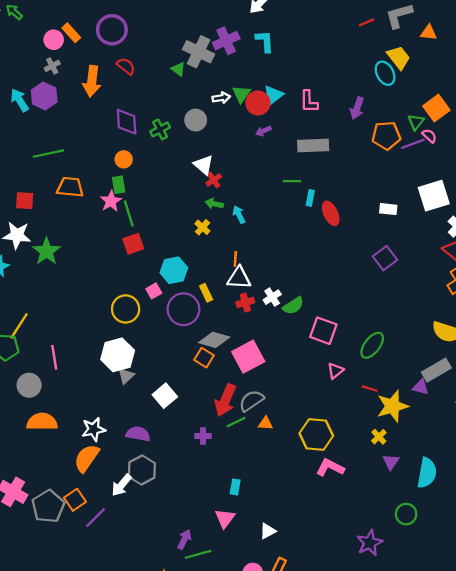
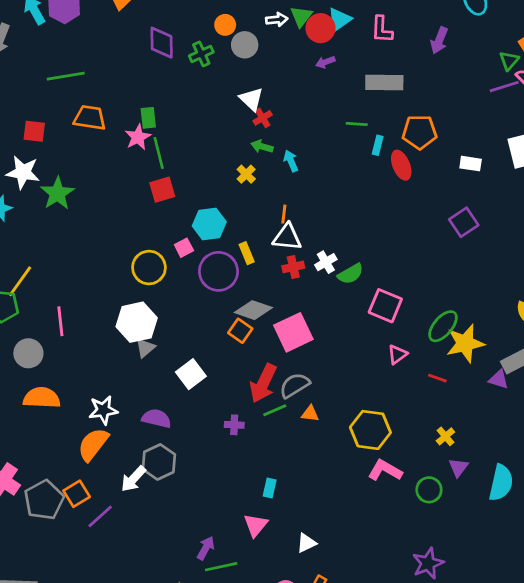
orange pentagon: (386, 136) -> (420, 132), moved
orange circle: (124, 159) -> (225, 25), moved
yellow star: (392, 406) -> (465, 343), moved
green circle: (406, 514) -> (429, 490), moved

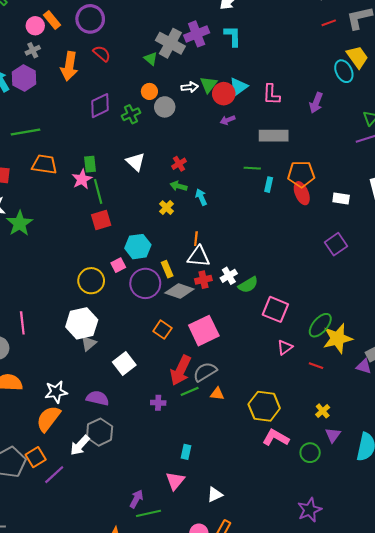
purple diamond: (162, 43) -> (100, 106), turned 65
white triangle: (251, 99) -> (136, 162), moved
red ellipse: (401, 165) -> (302, 193), moved
gray diamond: (253, 310) -> (179, 291), moved

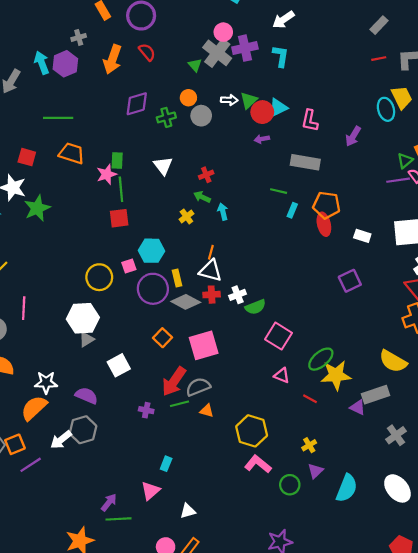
pink circle: (35, 26) -> (223, 32), moved
pink triangle: (285, 347) -> (282, 375), turned 49

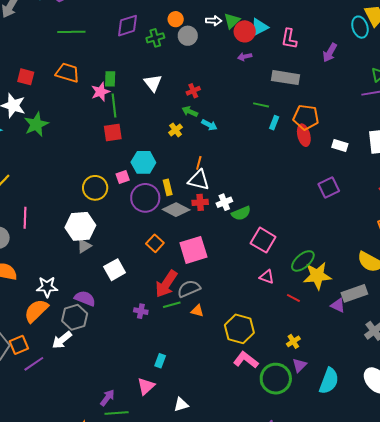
green line: (58, 118) -> (71, 32), moved
cyan arrow: (223, 212) -> (209, 125), turned 133
gray hexagon: (83, 430) -> (75, 317), moved
green circle: (290, 485) -> (276, 379), size x1.6

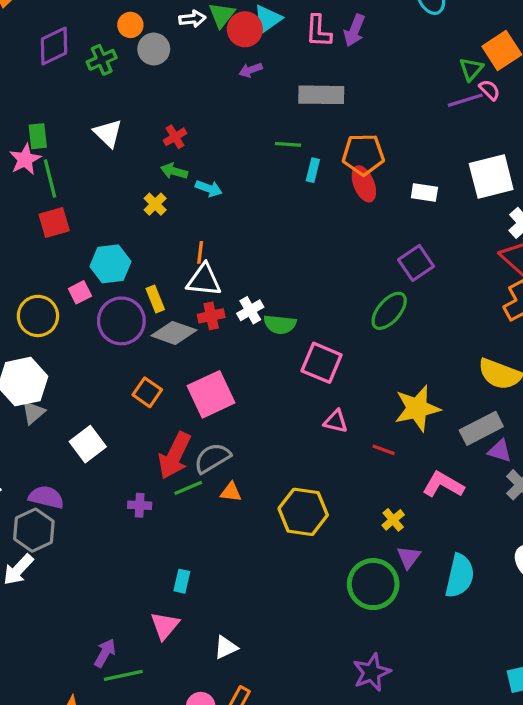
purple arrow: (330, 53) -> (354, 30), moved
green semicircle: (241, 213) -> (280, 324), turned 36
green ellipse: (303, 261) -> (389, 311), moved
purple triangle: (338, 305) -> (500, 451), moved
pink L-shape: (246, 360) -> (443, 485), moved

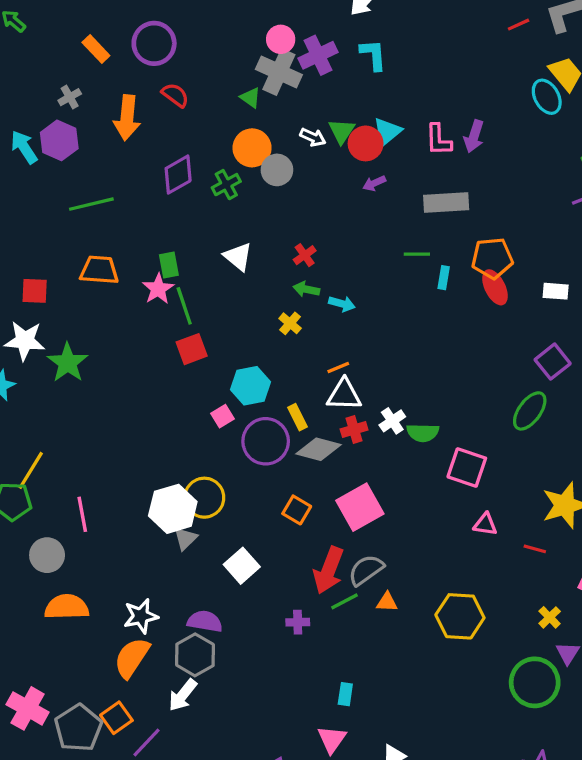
white arrow: (192, 19) -> (313, 137), turned 35
orange circle: (130, 25) -> (252, 148), size x1.5
orange line: (200, 252) -> (338, 368), turned 65
yellow circle: (38, 316) -> (204, 498), moved

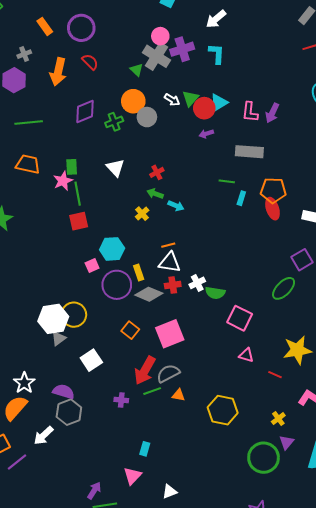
white star: (141, 616) -> (24, 383), turned -30
gray hexagon: (195, 655) -> (69, 412), moved

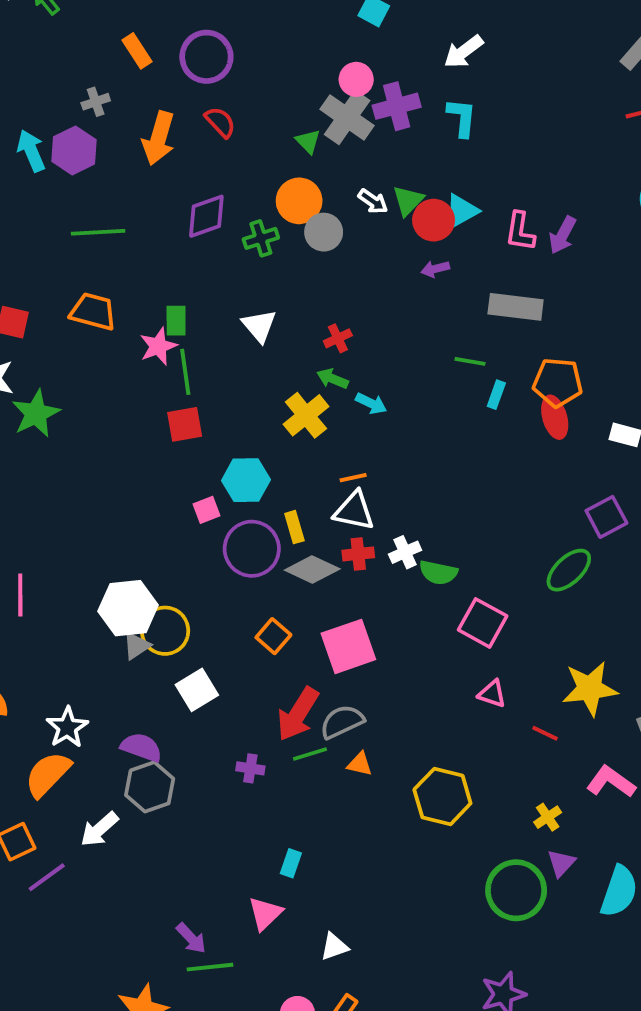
yellow cross: (142, 214) -> (306, 415), size x1.6
yellow circle: (74, 315) -> (165, 631), moved
purple arrow: (94, 491) -> (191, 938), turned 102

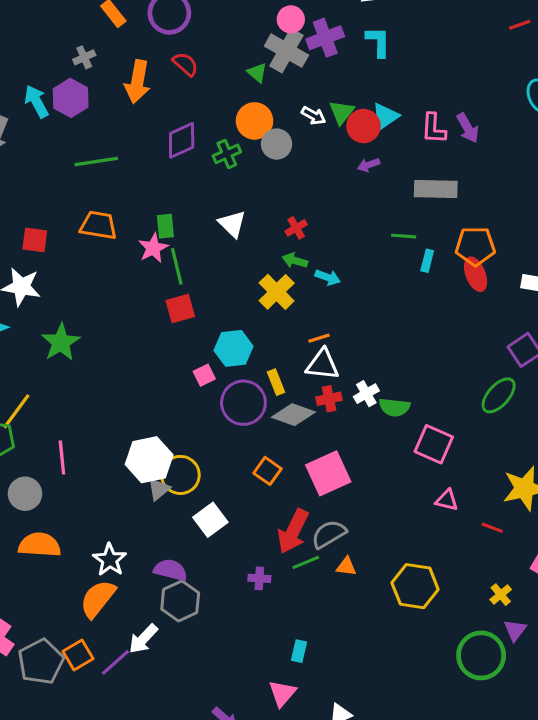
purple arrow: (563, 235) -> (468, 128), turned -52
green star: (36, 414) -> (61, 342), moved
purple line: (47, 877) -> (115, 662), moved

